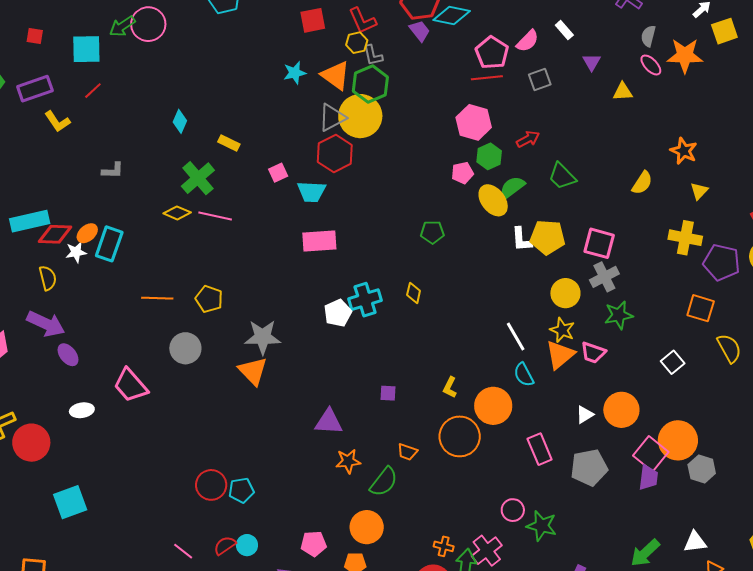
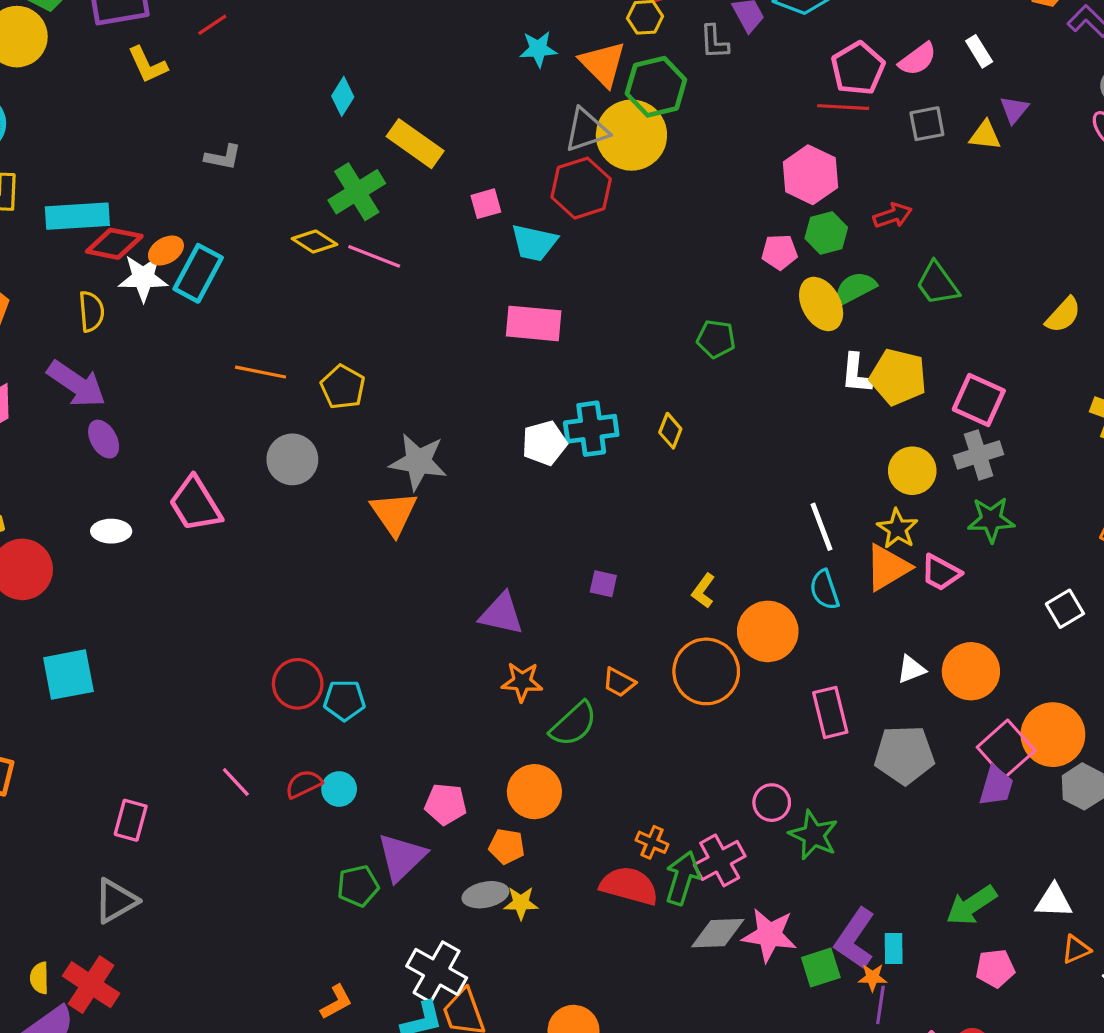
gray L-shape: (373, 55) -> (714, 42), moved
yellow triangle: (623, 92) -> (985, 135), moved
yellow rectangle: (229, 143) -> (415, 144), size x1.6
white star: (76, 252) -> (143, 278), size x1.4

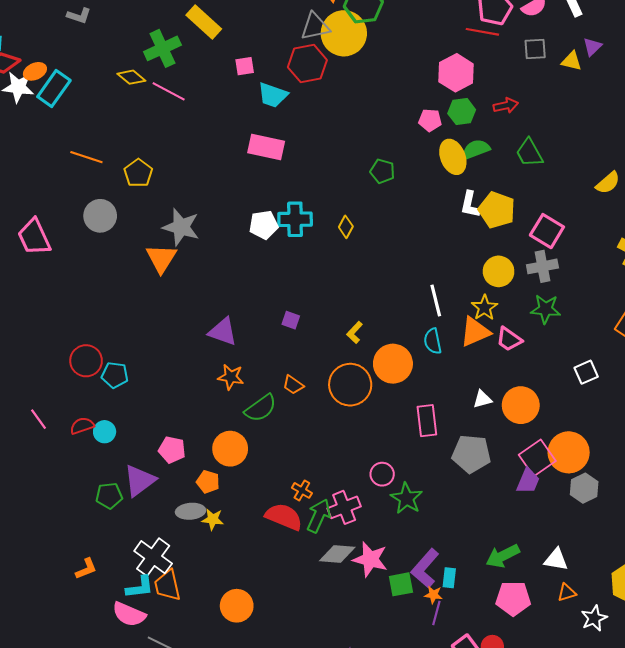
pink pentagon: (995, 968) -> (513, 598), size x1.4

